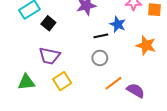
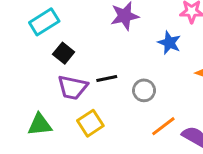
black square: (48, 23) -> (64, 53), moved
black line: (101, 36) -> (107, 78), moved

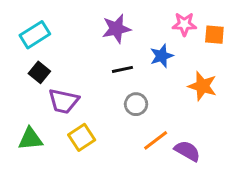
blue star: (169, 43) -> (162, 56), turned 30
black square: (64, 53) -> (39, 72), moved
black line: (107, 78) -> (122, 69), moved

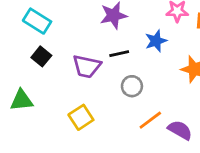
cyan rectangle: (35, 35) -> (37, 21), turned 64
purple trapezoid: (64, 101) -> (87, 66), moved
green triangle: (30, 139) -> (21, 100), moved

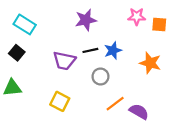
blue star: (156, 41) -> (113, 50), moved
black square: (41, 56) -> (17, 53), moved
yellow square: (81, 117) -> (60, 101), turned -30

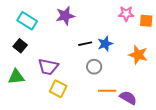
purple star: (86, 20) -> (65, 16), moved
purple trapezoid: (64, 61) -> (48, 67), moved
orange line: (115, 104) -> (107, 91), turned 36

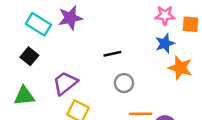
purple star: (65, 16) -> (70, 18), moved
blue star: (105, 44) -> (165, 43), moved
purple trapezoid: (48, 67) -> (65, 83), turned 130

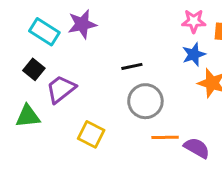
purple trapezoid: (65, 83) -> (61, 89), moved
gray circle: (124, 83) -> (145, 101), size x1.5

